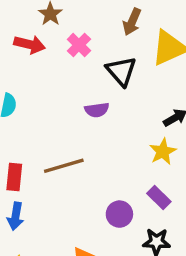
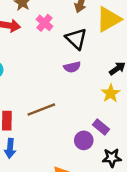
purple semicircle: (97, 110) -> (72, 67), moved
purple rectangle: (159, 197) -> (101, 127), moved

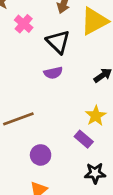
yellow star: (111, 93) -> (96, 116), moved
purple circle: (84, 140) -> (41, 155), moved

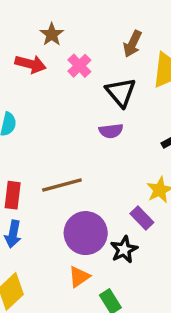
purple circle: (41, 155) -> (86, 233), size x1.6
black star: (95, 173) -> (124, 250), moved, turned -30

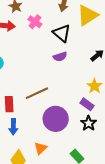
black star: (124, 250) -> (89, 123), moved
orange triangle: (79, 277) -> (41, 148), moved

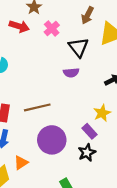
orange triangle: (41, 148) -> (21, 163), moved

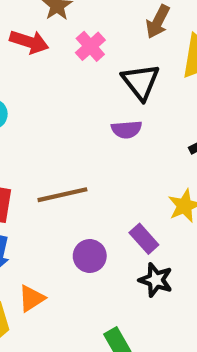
purple rectangle: (90, 131) -> (144, 239), moved
purple circle: (52, 140) -> (90, 256), size x0.6
black star: (87, 153) -> (156, 280), turned -30

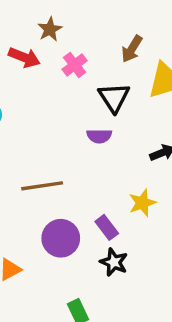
purple circle: (90, 256) -> (61, 238), size x1.4

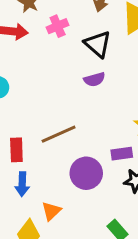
pink cross: (75, 65) -> (58, 26), turned 30
purple rectangle: (107, 227) -> (122, 154), turned -45

